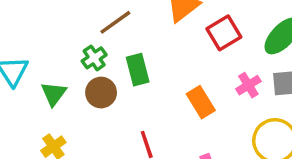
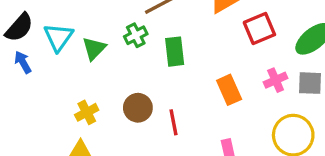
brown circle: (101, 93) -> (138, 108), moved
green triangle: (54, 94) -> (94, 48), moved

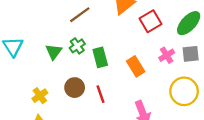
green cross: (136, 35) -> (77, 46), moved
green triangle: (94, 48) -> (54, 52), moved
green rectangle: (175, 52) -> (100, 57), moved

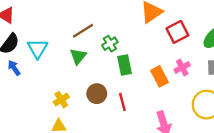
brown line: (80, 15) -> (83, 31), moved
green cross: (77, 46) -> (110, 44), moved
pink cross: (167, 55) -> (182, 67), moved

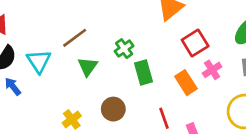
brown line: (83, 31) -> (75, 38), moved
red square: (177, 32) -> (195, 43), moved
red line: (122, 102) -> (164, 118), moved

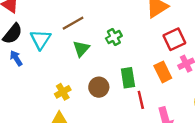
green rectangle: (143, 72) -> (128, 78), moved

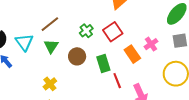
red square: (174, 39) -> (113, 32), moved
green triangle: (81, 49) -> (51, 46), moved
brown circle: (99, 87) -> (77, 56), moved

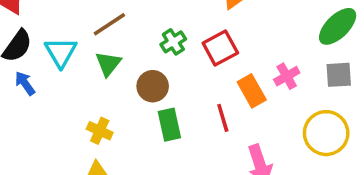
green rectangle: (103, 64) -> (169, 125), moved
red line: (117, 81) -> (223, 118), moved
yellow cross: (50, 84) -> (100, 131), turned -32

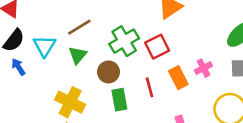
green cross: (173, 42) -> (124, 41), size x1.6
red line: (223, 118) -> (149, 87), moved
yellow cross: (100, 131) -> (70, 102), size x1.6

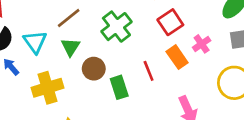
red square: (157, 47) -> (170, 22), moved
brown circle: (108, 72) -> (94, 69), moved
yellow cross: (70, 102) -> (47, 88), moved, turned -36

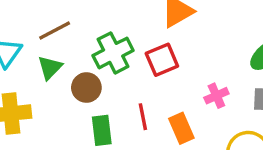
red square: (170, 22) -> (162, 60), moved
orange rectangle: (177, 57) -> (181, 128), moved
brown circle: (94, 69) -> (86, 88), moved

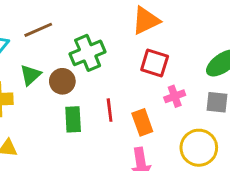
red square: (162, 60) -> (155, 63), moved, turned 36
green triangle: (50, 68) -> (30, 75), moved

